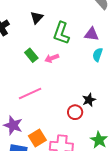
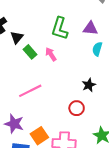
black triangle: (37, 18) -> (17, 37), moved
pink arrow: (52, 58) -> (51, 54), turned 80
black star: (89, 100) -> (89, 85), moved

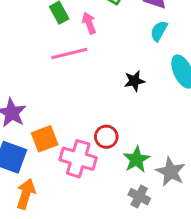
pink line: (30, 91) -> (69, 53), moved
red circle: (77, 108) -> (106, 137), moved

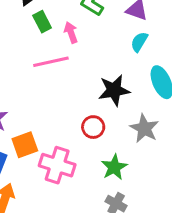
black star: (134, 81) -> (114, 90), size x1.5
red circle: (106, 137) -> (93, 127), moved
gray star: (171, 172) -> (144, 128), moved

